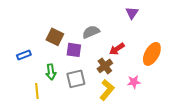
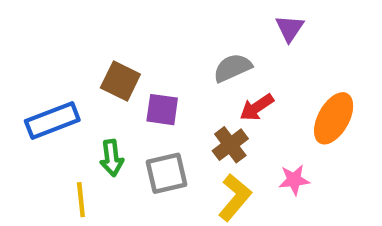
gray semicircle: (91, 32) -> (232, 68), moved
blue rectangle: (24, 55) -> (52, 121), size x1.6

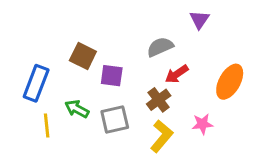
blue rectangle: (52, 121) -> (36, 83), turned -48
green arrow: (112, 158) -> (77, 109), turned 125
yellow line: (81, 200) -> (47, 126), moved

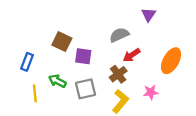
blue rectangle: (36, 83) -> (27, 62), size x0.7

